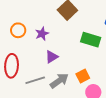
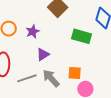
orange square: (83, 76) -> (75, 73), turned 32
gray arrow: (59, 81) -> (51, 78), turned -96

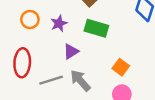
green rectangle: (81, 36) -> (96, 28), moved
orange square: (75, 73) -> (121, 67), moved, turned 32

